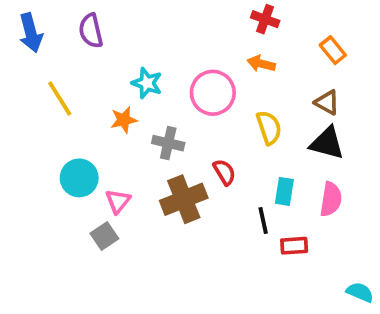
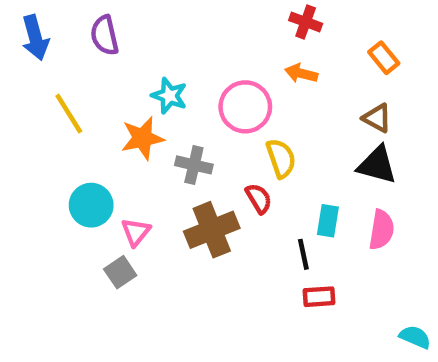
orange star: (124, 120) -> (143, 138), size x1.4
yellow semicircle: (269, 128) -> (281, 158), moved
red rectangle: (294, 246) -> (319, 297), moved

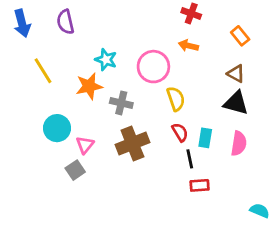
red semicircle: (259, 198) -> (180, 132), moved

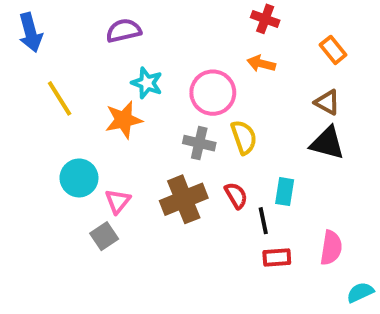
purple semicircle: (65, 22) -> (124, 31), moved, turned 90
gray cross: (121, 103) -> (199, 143), moved
red semicircle: (180, 132) -> (236, 195), moved
pink semicircle: (239, 143) -> (331, 248), moved
cyan semicircle: (260, 211) -> (360, 292), turned -48

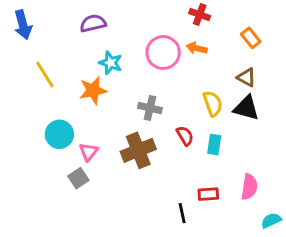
pink circle: (213, 93) -> (163, 53), moved
yellow semicircle: (244, 137) -> (213, 104), moved
red semicircle: (236, 195) -> (185, 136), moved
black line: (263, 221) -> (182, 213), moved

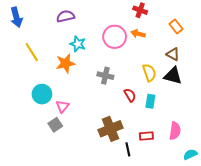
brown cross: (138, 150) -> (110, 129), moved

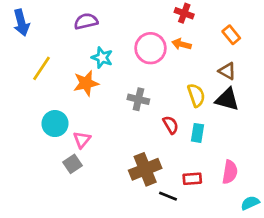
yellow line: (32, 52) -> (42, 68), turned 66
black line: (128, 149) -> (168, 196), turned -56

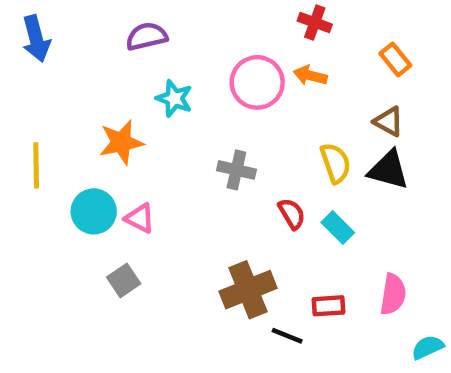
yellow line: (42, 68) -> (36, 165), moved, turned -35
orange star: (86, 83) -> (121, 142), moved
cyan rectangle: (198, 133) -> (338, 228), turned -54
pink triangle: (82, 140) -> (140, 218), moved, turned -42

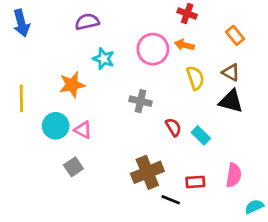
yellow semicircle: (335, 163) -> (195, 78), moved

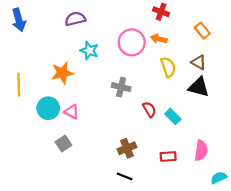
brown cross: (147, 172) -> (127, 148), size x0.7
black line: (171, 200) -> (125, 176), moved

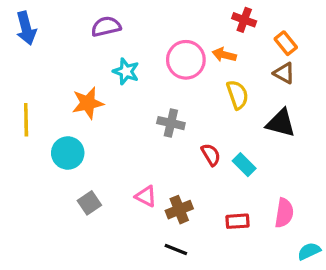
red cross: (161, 12) -> (244, 20), moved
brown triangle: (199, 62) -> (284, 73), moved
pink triangle: (72, 112) -> (146, 196), moved

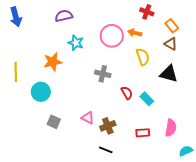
gray square: (89, 203) -> (54, 122), turned -32

